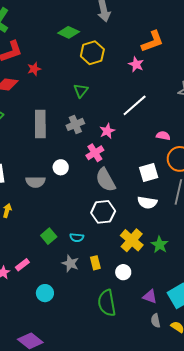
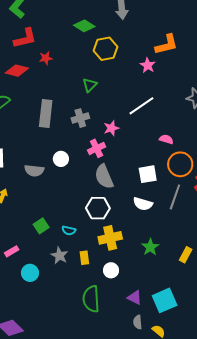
yellow cross: (132, 240) -> (110, 238), moved, turned 30
cyan circle: (45, 293) -> (30, 273), moved

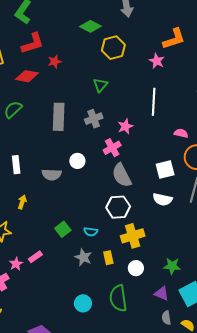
white line: (141, 106) -> (154, 102), turned -48
green star: (150, 247) -> (172, 266), moved, turned -30
cyan circle: (30, 273) -> (83, 303), moved

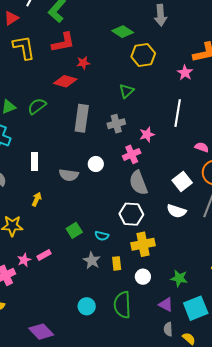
red diamond: (27, 76) -> (65, 81), moved
white square: (165, 170) -> (182, 182), turned -30

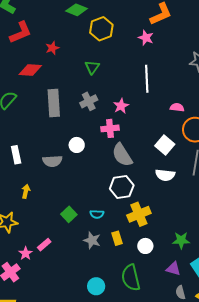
red star: (83, 63) -> (52, 48), moved
pink cross: (132, 154) -> (110, 128), turned 30

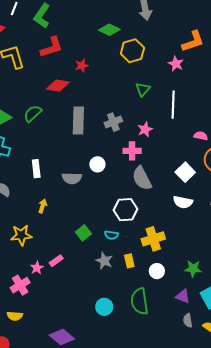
green triangle: (92, 67) -> (143, 89), moved
white hexagon: (122, 187) -> (126, 210), moved

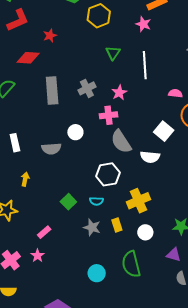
white semicircle: (183, 202) -> (150, 157), moved
pink star: (37, 268) -> (38, 256), moved

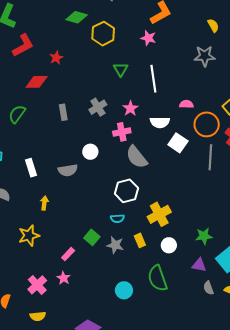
gray rectangle: (52, 90) -> (63, 112), size x0.6
white semicircle: (150, 157) -> (160, 122), moved
green square: (68, 202) -> (92, 237), moved

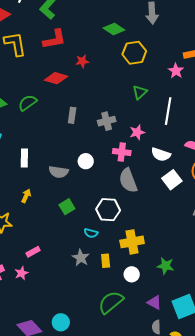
green star: (204, 236) -> (166, 266), moved
green square: (92, 237) -> (67, 207), moved
green semicircle: (158, 278) -> (111, 302), turned 52
cyan circle: (124, 290) -> (61, 322), moved

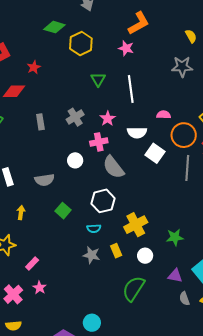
white circle: (86, 161) -> (75, 160), moved
pink rectangle: (33, 252) -> (32, 263), moved

